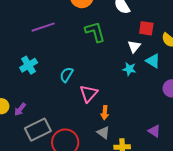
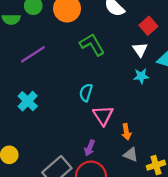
red square: (146, 28) -> (148, 26), turned -35
cyan semicircle: (66, 75) -> (86, 93), moved
purple arrow: (20, 109) -> (90, 148), moved

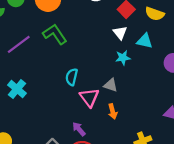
green L-shape: (92, 45) -> (55, 34), moved
purple arrow: (90, 148) -> (79, 129), turned 120
gray triangle: (131, 155) -> (111, 85), moved

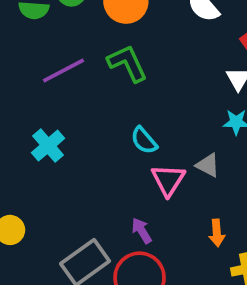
cyan semicircle: (72, 77) -> (144, 140), turned -63
orange arrow: (113, 111) -> (217, 233), moved

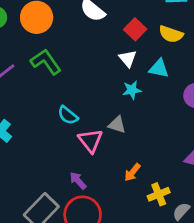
orange arrow: (217, 233) -> (132, 172), turned 54

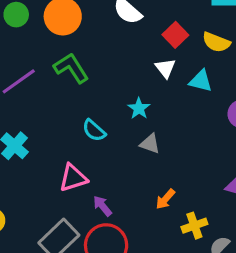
cyan star: (132, 90) -> (139, 108), moved, turned -30
pink triangle: (90, 141) -> (73, 178), moved, turned 48

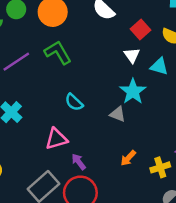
cyan star: (139, 108) -> (133, 91), moved, size x1.5
yellow cross: (194, 226) -> (160, 167), moved

